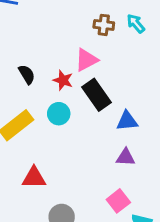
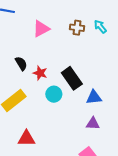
pink triangle: (86, 60) -> (41, 29), moved
red star: (63, 80) -> (40, 73), moved
cyan circle: (59, 114) -> (54, 94), moved

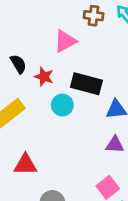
pink triangle: (41, 29) -> (65, 41), moved
black rectangle: (72, 78) -> (86, 84), turned -40

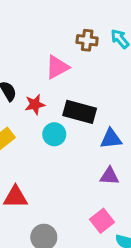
red star: (44, 77) -> (35, 104), turned -30

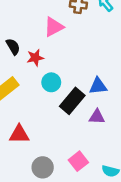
black rectangle: (80, 112) -> (72, 101), moved, turned -65
pink square: (102, 221) -> (78, 161), moved

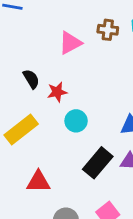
pink triangle: (54, 27) -> (70, 43), moved
black rectangle: (72, 101) -> (98, 163), moved

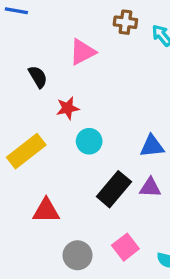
brown cross: (108, 30) -> (125, 22), moved
black semicircle: (31, 79) -> (38, 77), moved

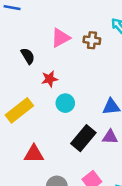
brown cross: (125, 22) -> (92, 40), moved

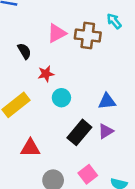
brown cross: (92, 40) -> (88, 35), size x1.5
purple triangle: (110, 137) -> (106, 131), turned -35

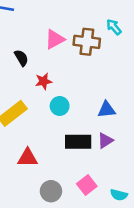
black rectangle: (79, 132) -> (78, 142), turned 50

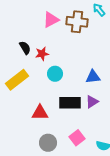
black semicircle: (21, 58) -> (25, 48), moved
red triangle: (28, 158) -> (40, 113), moved

